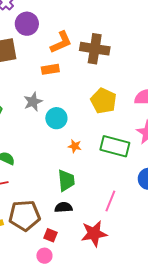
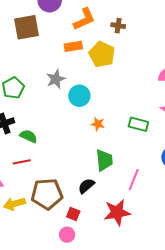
brown cross: (95, 49) -> (118, 26), size x0.5
yellow pentagon: (103, 101) -> (102, 54), moved
green rectangle: (115, 146) -> (138, 124), size x0.7
green trapezoid: (66, 180) -> (104, 160), moved
black semicircle: (63, 207) -> (86, 186), turned -36

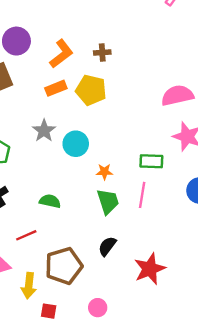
green semicircle: (28, 136) -> (50, 201), moved
green trapezoid: (104, 160) -> (108, 201), moved
pink line: (134, 180) -> (142, 195), moved
yellow arrow: (14, 204) -> (29, 286), turned -55
red square: (73, 214) -> (49, 311), moved

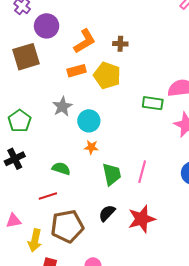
green rectangle: (151, 161) -> (153, 103), moved
orange star: (104, 172) -> (91, 147), moved
red line: (26, 235) -> (48, 196), moved
red star: (150, 269) -> (142, 219), moved

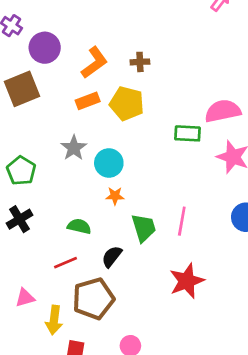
black semicircle: (107, 213) -> (112, 257), moved

